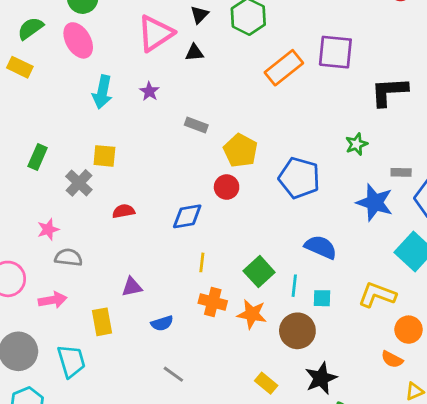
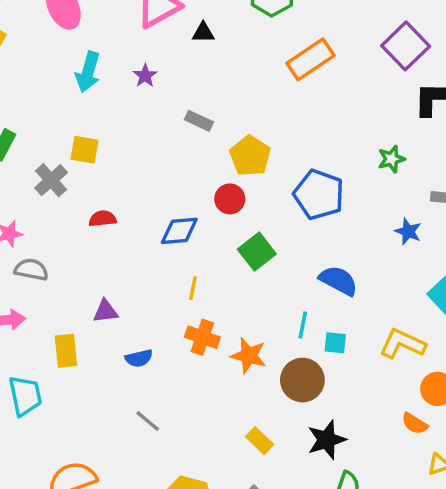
purple square: (335, 52) -> (406, 46), moved, turned 36
blue star: (375, 202) -> (408, 231), size x0.6
green square: (259, 272) -> (257, 252), moved

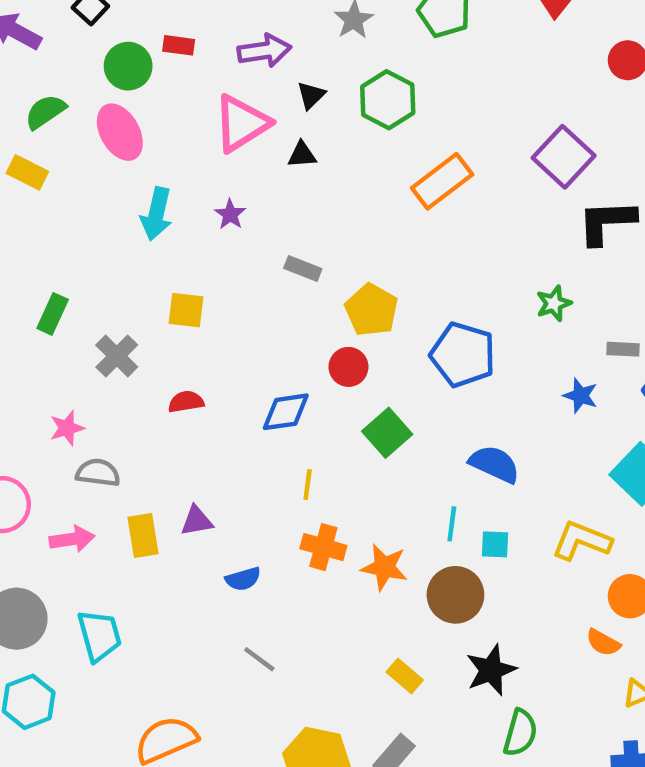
yellow square: (84, 150) -> (186, 310), moved
yellow rectangle: (66, 351) -> (143, 535), moved

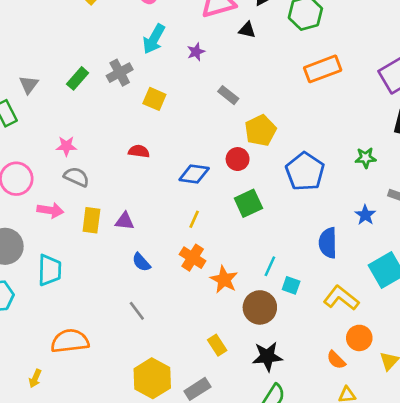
gray cross: (117, 356) -> (120, 73), moved
blue semicircle: (494, 464) -> (328, 243), moved, turned -132
blue semicircle: (243, 579) -> (141, 262), turned 48

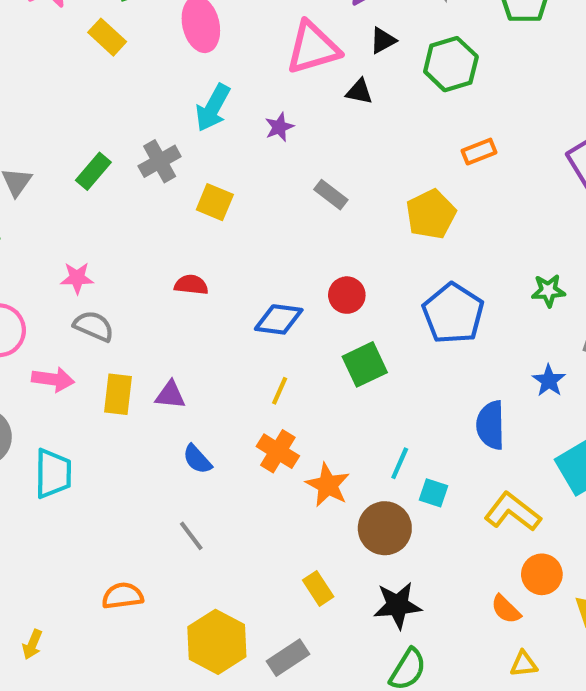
orange rectangle: (323, 69) -> (479, 152), size x0.6
yellow pentagon: (260, 130) -> (431, 214), moved
orange semicircle: (70, 341) -> (123, 596), moved, size x0.7

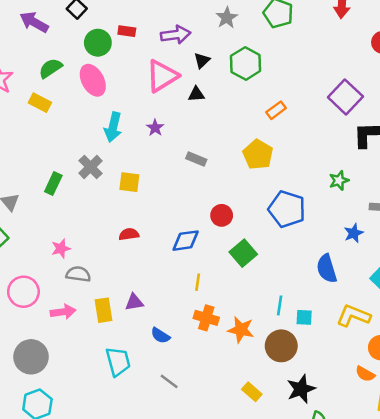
blue star: (549, 381) -> (354, 233), turned 30
cyan trapezoid: (53, 474) -> (118, 362), moved

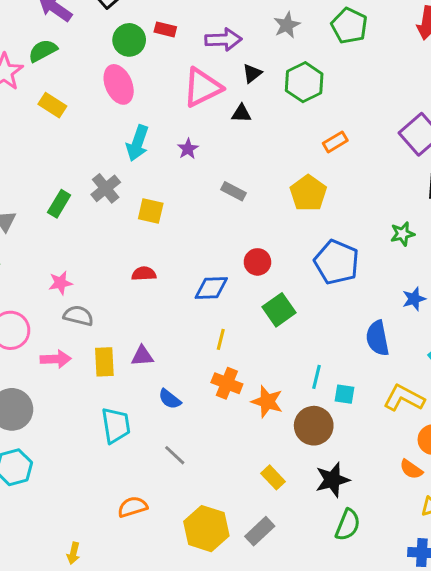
green semicircle: (50, 68) -> (43, 51), moved

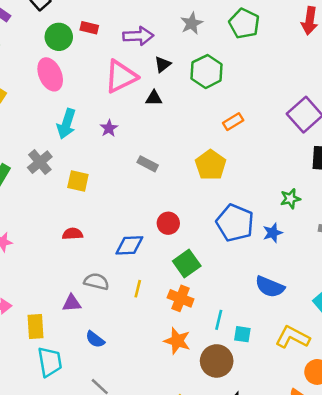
blue star: (414, 299) -> (273, 233), moved
gray semicircle: (78, 316) -> (96, 282), moved
blue semicircle: (377, 338) -> (270, 287), turned -56
yellow rectangle: (104, 362) -> (35, 327), moved
orange cross: (227, 383) -> (181, 298), moved

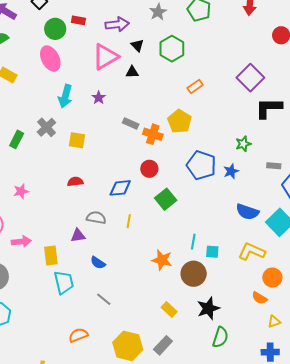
black triangle: (163, 64) -> (137, 45), turned -32
blue semicircle: (270, 287) -> (247, 212), moved
orange cross: (181, 298) -> (153, 134), moved

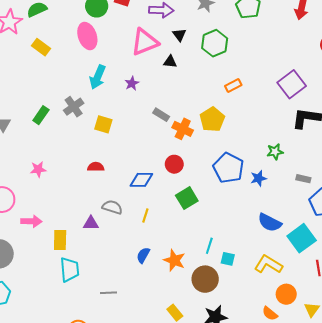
blue semicircle: (98, 263) -> (143, 255), moved, turned 77
gray line: (104, 299) -> (109, 293), turned -49

